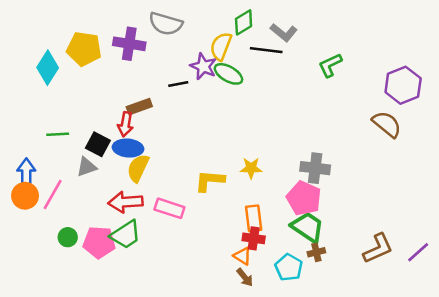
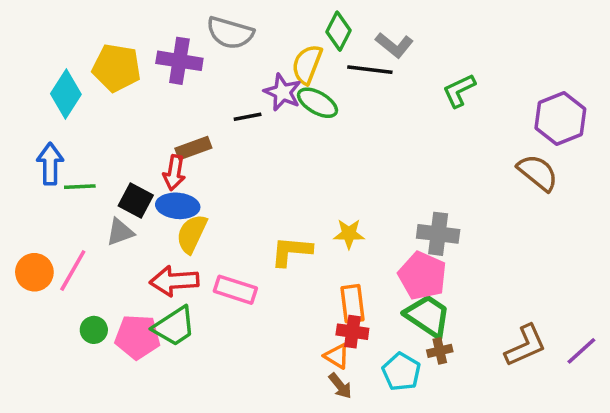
green diamond: (244, 22) -> (338, 31), turned -32
blue arrow: (26, 173) -> (50, 164), moved

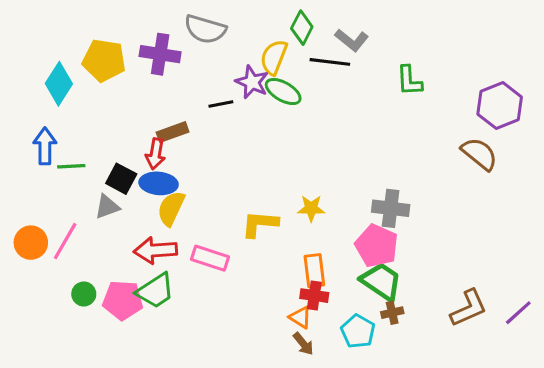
green L-shape: (459, 91) -> (409, 81), turned -68

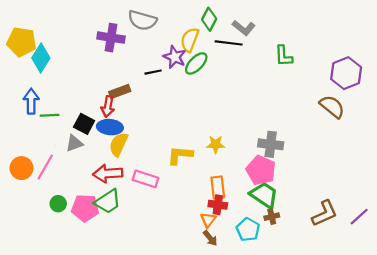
yellow pentagon: (104, 60) -> (21, 42), moved
green ellipse: (283, 92) -> (196, 63), turned -75
orange triangle: (300, 317) -> (208, 220), turned 35

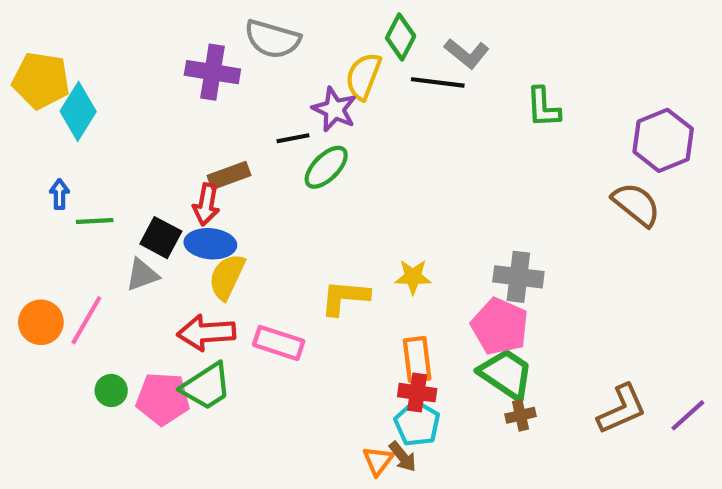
green ellipse: (196, 63) -> (326, 167), moved
blue arrow: (31, 101) -> (59, 194), size x0.6
orange triangle: (208, 220) -> (378, 461), moved
cyan pentagon: (248, 230) -> (417, 424), moved

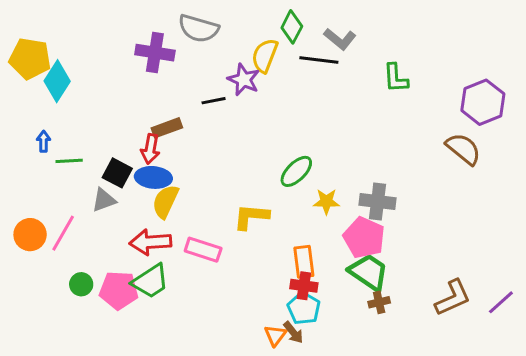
green ellipse: (326, 167) -> (296, 171), moved
yellow star: (413, 277) -> (326, 202), moved

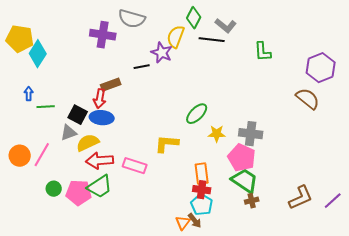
yellow semicircle: (165, 202) -> (88, 143), moved, turned 40

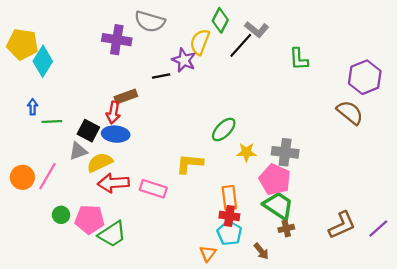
black line: (212, 40) -> (241, 45), turned -55
green trapezoid: (100, 187) -> (112, 234), moved
brown arrow: (195, 221) -> (261, 251), moved

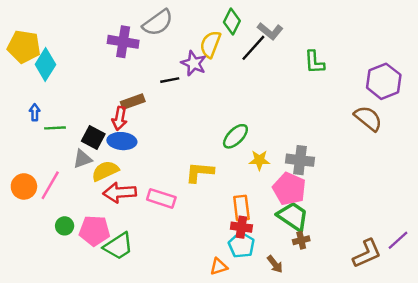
gray semicircle: (150, 21) -> (158, 23), turned -52
brown L-shape: (342, 225) -> (367, 253), moved
orange triangle: (208, 253) -> (219, 267), turned 36

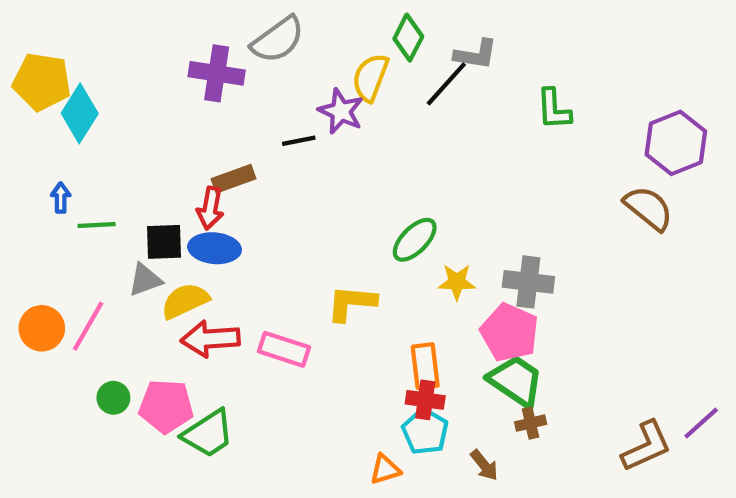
gray L-shape: (270, 31) -> (476, 54), turned -30
black square: (93, 137) -> (164, 242), turned -30

